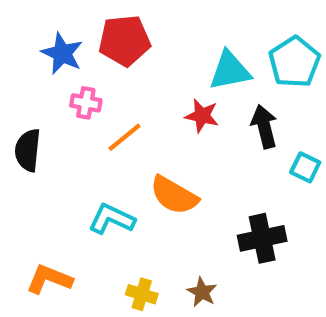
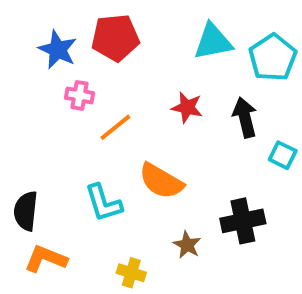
cyan triangle: (230, 71) -> (213, 42), moved
black semicircle: (28, 150) -> (26, 211), moved
cyan L-shape: (112, 219) -> (103, 203), turned -132
brown star: (202, 292) -> (187, 245), moved

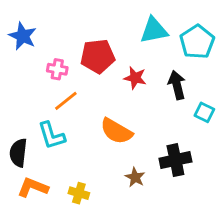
red pentagon: (115, 38) -> (98, 56), moved
blue star: (58, 50) -> (23, 36), moved
orange line: (115, 127) -> (66, 101), moved
cyan L-shape: (103, 203) -> (51, 136), moved
yellow cross: (131, 273) -> (79, 193), moved

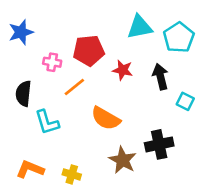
blue star: (23, 36) -> (21, 32), turned 30
orange line: (66, 101) -> (74, 87), moved
black semicircle: (18, 153) -> (23, 94), moved
brown star: (135, 177) -> (123, 160), size x1.5

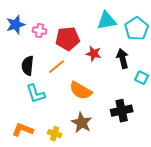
pink cross: (52, 62) -> (40, 31), moved
black semicircle: (23, 94) -> (28, 66), moved
brown star: (123, 160) -> (82, 123), moved

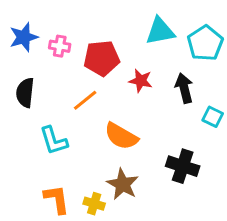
black semicircle: (28, 66) -> (25, 93), moved
black cross: (122, 111) -> (183, 166), turned 30
orange L-shape: (23, 130) -> (57, 199), moved, turned 60
yellow cross: (55, 134) -> (94, 204), moved

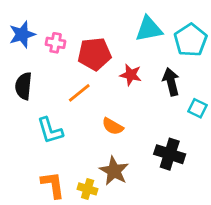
orange semicircle: (121, 136) -> (113, 126), size x0.7

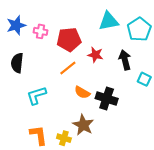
orange line: (79, 93) -> (68, 68), moved
cyan L-shape: (50, 131) -> (36, 95), turned 90
black cross: (170, 154) -> (107, 99), moved

